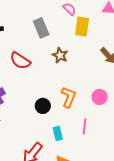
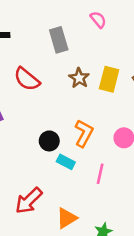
yellow rectangle: (82, 27) -> (109, 79), moved
cyan rectangle: (58, 133) -> (66, 162), moved, turned -56

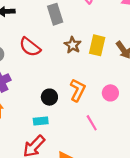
cyan rectangle: (66, 162) -> (41, 121), moved, turned -32
pink line: (100, 174) -> (92, 123), turned -42

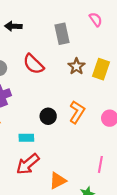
cyan rectangle: (41, 121) -> (26, 138), moved
pink line: (92, 123) -> (100, 164), moved, turned 35

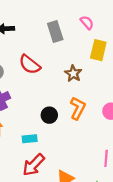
pink semicircle: (96, 19) -> (87, 23), moved
brown star: (76, 66) -> (73, 73), moved
yellow rectangle: (101, 69) -> (98, 50), moved

